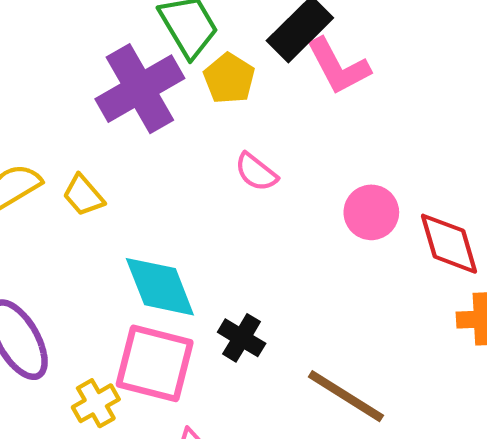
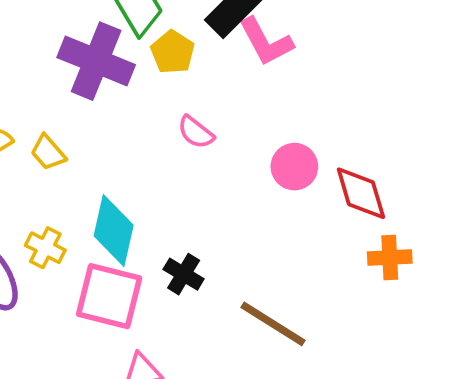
purple cross: (140, 89) -> (96, 61), turned -38
cyan diamond: (160, 287) -> (114, 230), turned 34
yellow cross: (96, 403) -> (45, 248), moved, turned -33

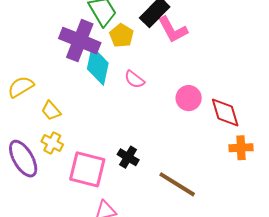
yellow trapezoid: (48, 152) -> (51, 111), moved
cyan diamond: (114, 230) -> (98, 66), moved

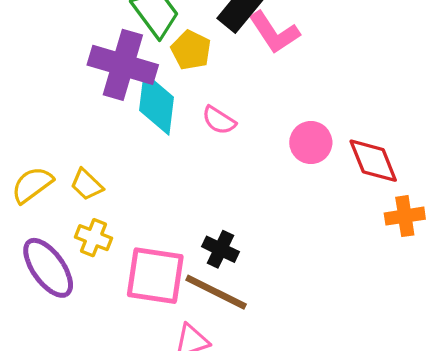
yellow semicircle: (21, 87) -> (32, 185), moved
brown line: (177, 184) -> (216, 292), moved

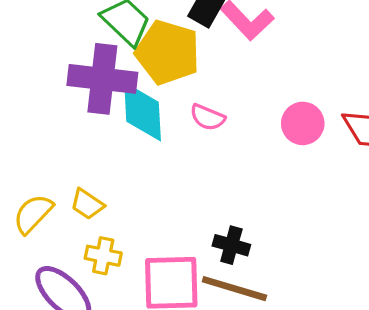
yellow pentagon: (191, 50) -> (168, 52), size x1.6

